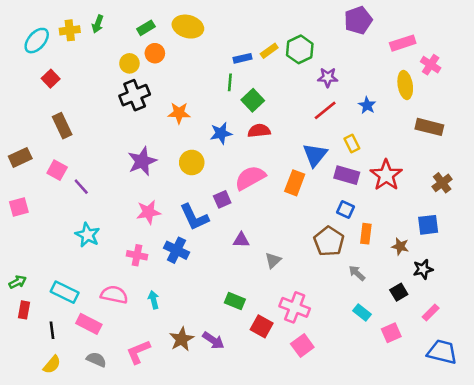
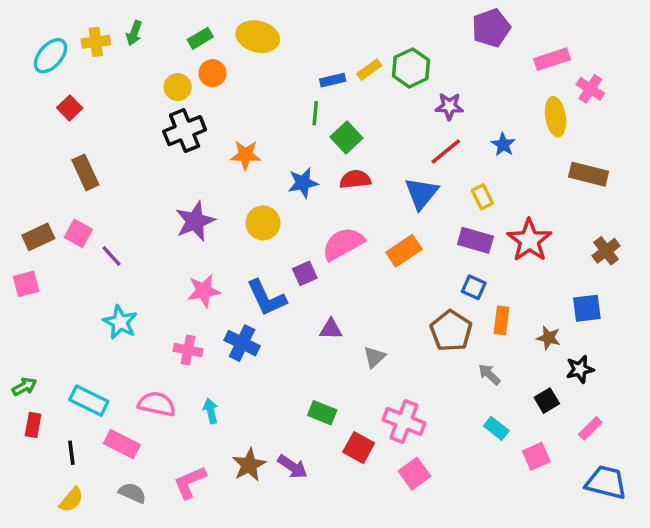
blue triangle: (315, 155) -> (421, 193), moved
brown rectangle: (20, 157) -> (38, 237), moved
orange rectangle: (295, 183) -> (404, 251), turned 35

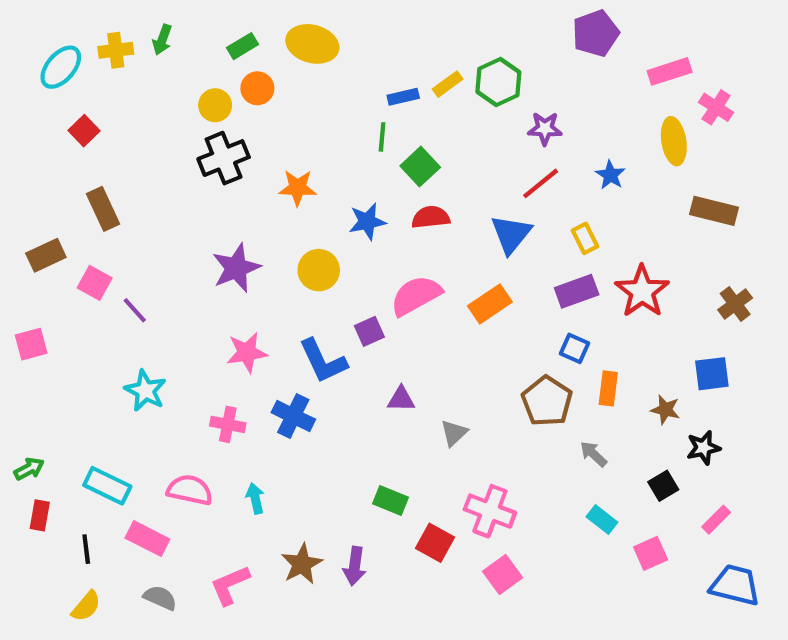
brown rectangle: (38, 237) -> (46, 255), moved
purple rectangle: (475, 240) -> (577, 291), turned -36
purple arrow: (293, 467) -> (355, 566), turned 64

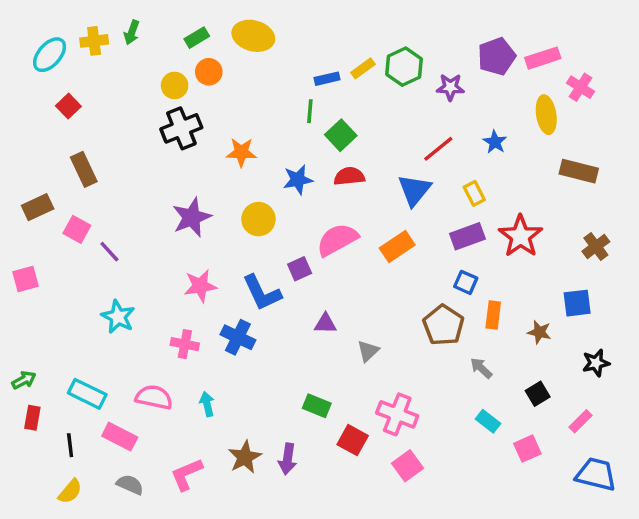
purple pentagon: (596, 33) -> (497, 56), moved
purple star: (545, 128) -> (450, 87), moved
black star: (703, 448) -> (596, 363), moved

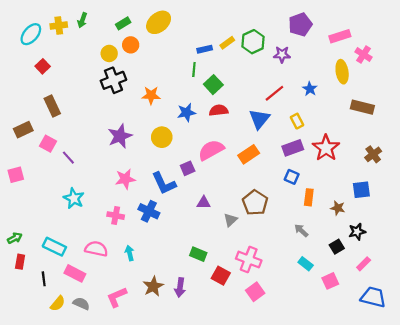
yellow ellipse: (253, 36) -> (159, 22), turned -55
purple pentagon: (497, 56) -> (300, 24), moved
brown pentagon: (443, 325) -> (255, 203), moved
black star: (596, 363) -> (357, 232), moved
yellow semicircle: (70, 491) -> (58, 304), moved

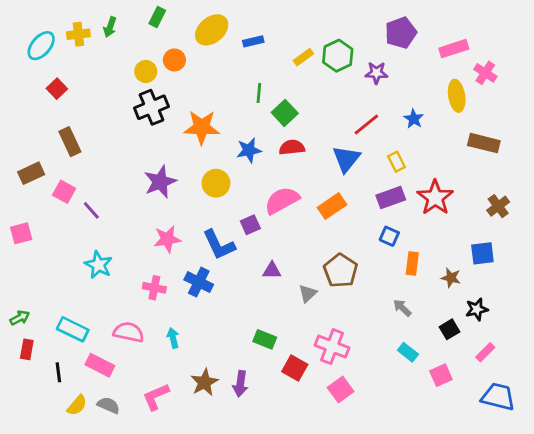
green rectangle: (123, 23) -> (157, 17), moved, turned -32
blue rectangle: (205, 49) -> (253, 41), moved
orange star: (151, 95) -> (202, 127), size x1.4

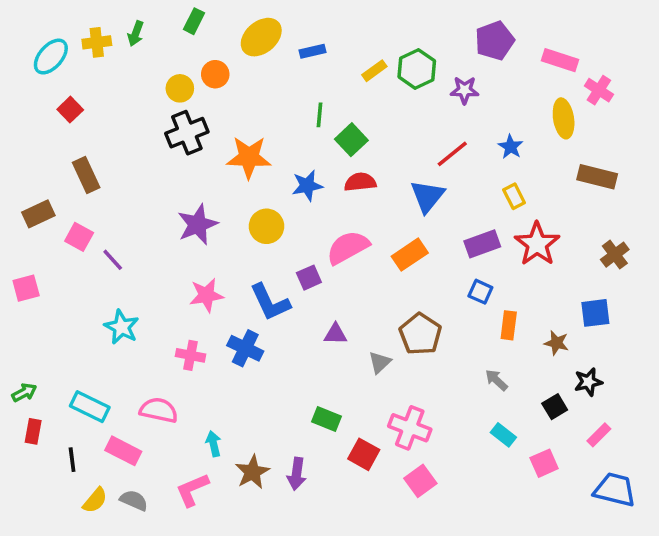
pink rectangle: (454, 49) -> (560, 60), turned 36
yellow rectangle: (396, 162) -> (514, 196), moved
cyan arrow: (173, 338) -> (213, 444), moved

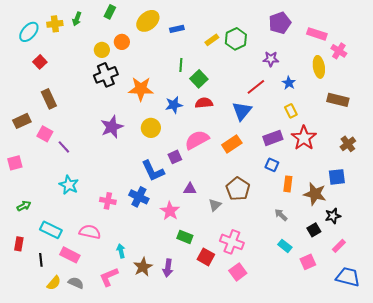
purple star: (465, 90) -> (271, 59), moved
pink star: (206, 295) -> (170, 211), moved, turned -30
brown star: (556, 343) -> (315, 194), size x1.6
green arrow: (24, 392) -> (24, 206), moved

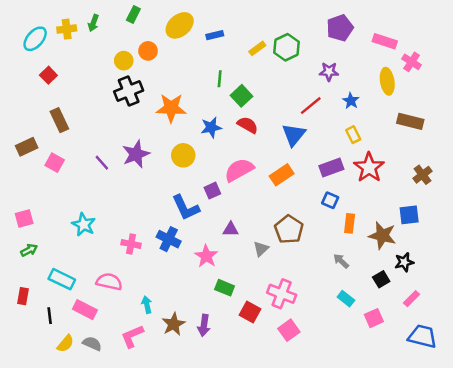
red semicircle: (204, 103) -> (248, 125), turned 36
purple line: (64, 147) -> (102, 163), moved
pink square: (15, 163) -> (24, 218), moved

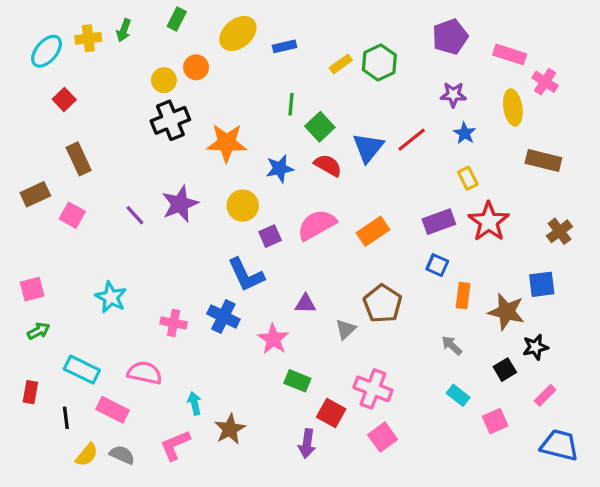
purple star: (329, 72) -> (453, 95), moved
blue triangle: (294, 135) -> (368, 148), moved
purple square: (212, 191) -> (270, 236), moved
purple arrow: (204, 325) -> (307, 444), moved

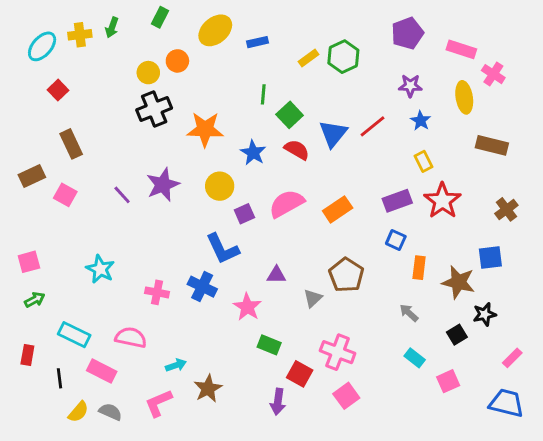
blue star: (280, 169) -> (253, 153), turned -30
pink rectangle: (545, 395) -> (512, 358), moved
cyan arrow: (194, 403) -> (176, 365), turned 84

